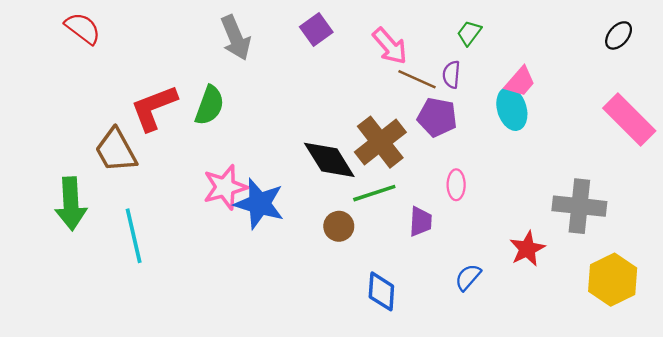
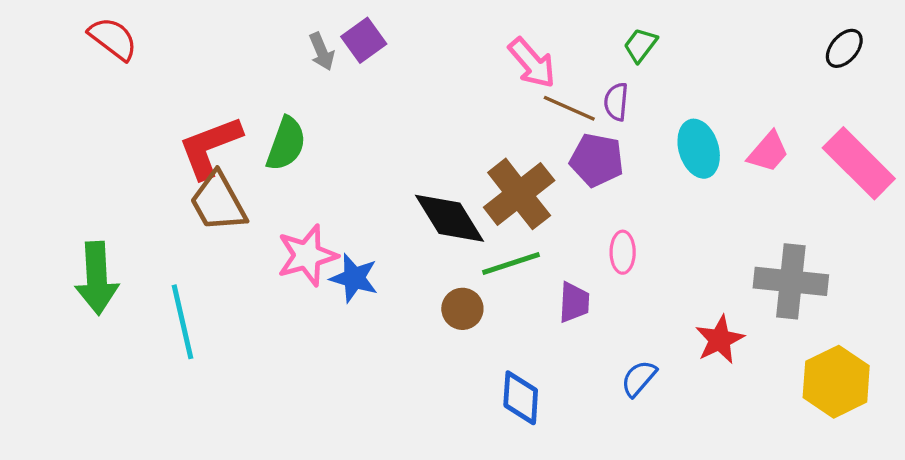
purple square: (316, 29) -> (364, 40), moved
gray arrow: (236, 38) -> (322, 52), size x0.6
pink trapezoid: (520, 82) -> (768, 152), moved
brown trapezoid: (116, 150) -> (218, 202), moved
blue star: (259, 204) -> (354, 278), size x0.7

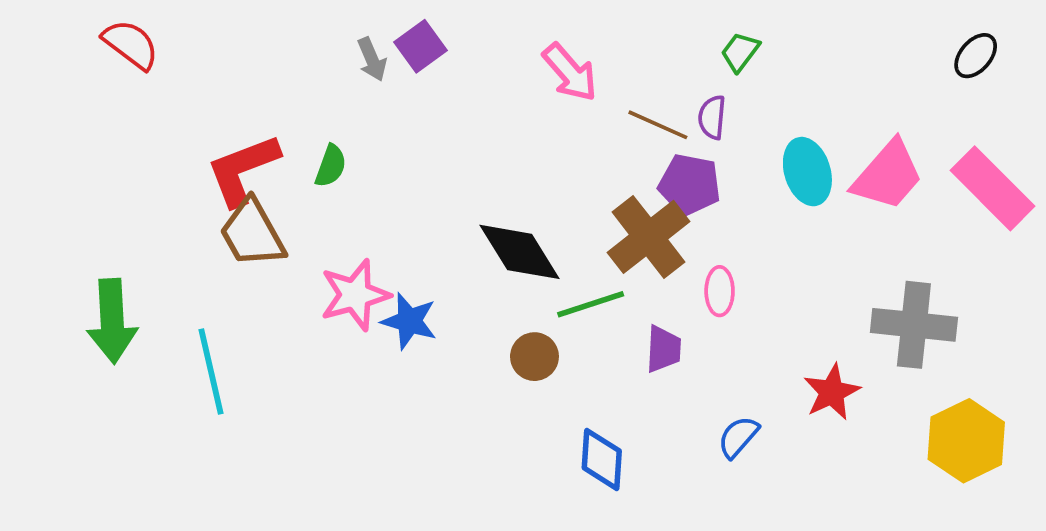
pink arrow: (532, 63) -> (570, 72), moved
green semicircle: (286, 144) -> (331, 166), size x0.7
pink trapezoid: (768, 152) -> (888, 175), size x1.5
brown cross: (519, 194) -> (649, 237), moved

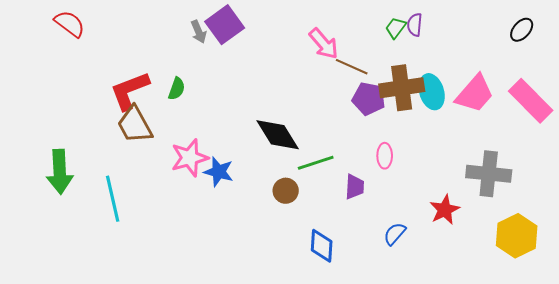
purple square: (420, 46) -> (225, 25), size x1.4
pink arrow: (570, 72) -> (324, 44), moved
purple semicircle: (712, 117) -> (415, 25), moved
brown cross: (649, 237) -> (402, 88), moved, turned 30

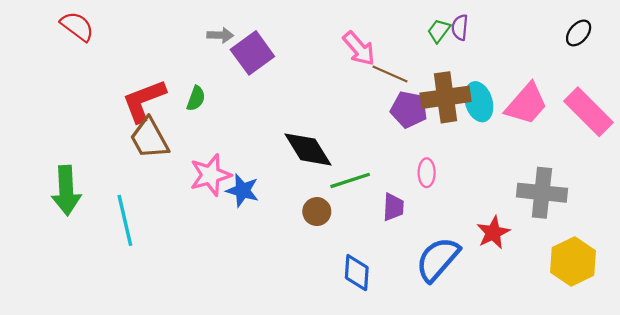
purple square: (225, 25) -> (252, 53), moved
gray arrow: (199, 32) -> (220, 35), turned -65
blue semicircle: (395, 234) -> (438, 259), size x1.8

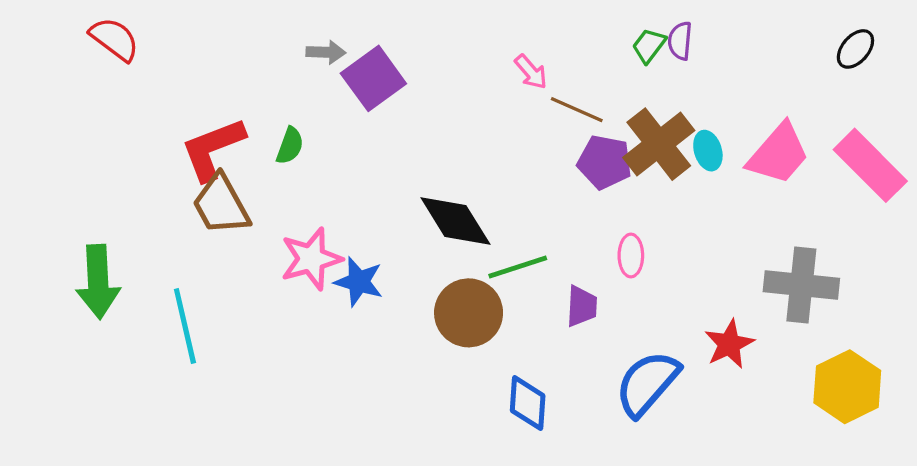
pink arrow: (359, 49) -> (531, 72), size x0.7
brown cross: (445, 97) -> (659, 144), turned -30
cyan ellipse: (479, 102) -> (708, 151), size x0.7
brown circle: (317, 212) -> (469, 313), size x1.6

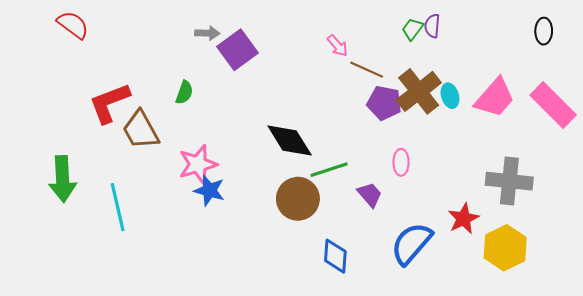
black ellipse: (855, 49) -> (544, 31), turned -40
red L-shape: (213, 149) -> (109, 103), moved
blue star: (359, 282) -> (209, 190), moved
purple trapezoid: (582, 306) -> (370, 195), turned -44
yellow hexagon: (847, 387) -> (505, 248), moved

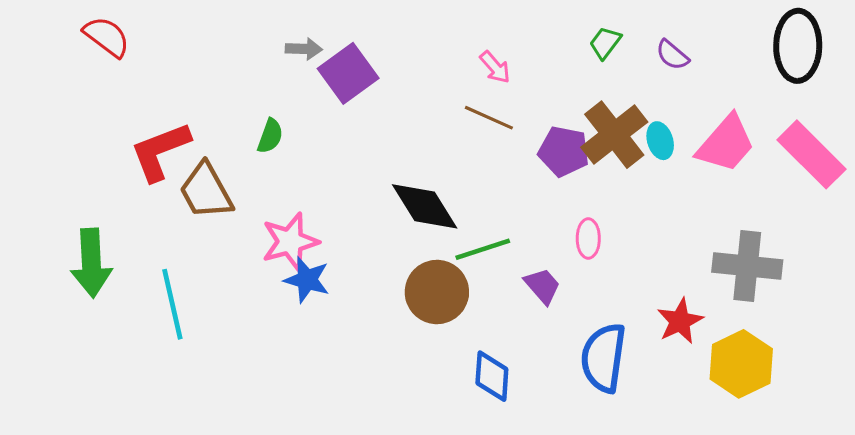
purple semicircle: (432, 26) -> (672, 55), moved, turned -55
black ellipse: (544, 31) -> (798, 46), size x1.8
brown line: (367, 70) -> (489, 118), moved
blue semicircle: (411, 244) -> (604, 358), turned -33

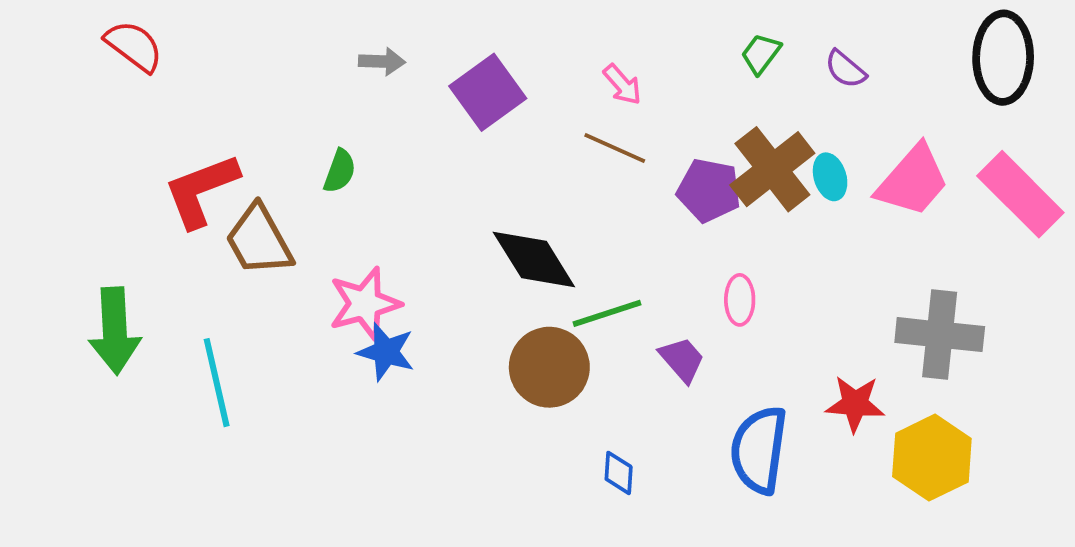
purple square: (348, 73) -> (488, 92), moved
red star: (680, 321) -> (855, 404), turned 30
blue diamond: (492, 376) -> (619, 473), size x0.7

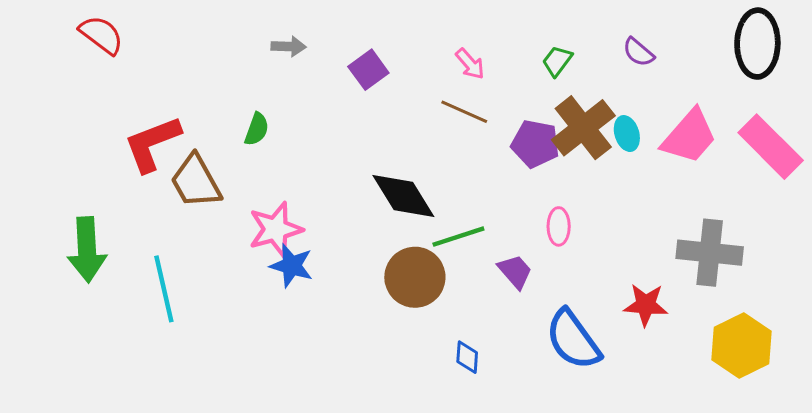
green trapezoid: (761, 54) -> (557, 61), moved
purple square: (488, 92) -> (368, 70), size x0.7
blue semicircle: (759, 450) -> (573, 340), turned -44
yellow hexagon: (932, 458) -> (741, 345), moved

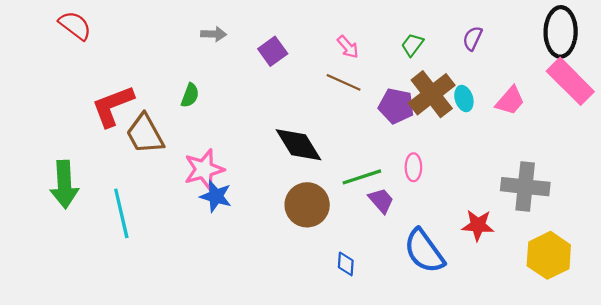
purple semicircle: (638, 52) -> (473, 38), turned 75
pink trapezoid: (689, 136) -> (510, 101), size x0.7
pink rectangle: (771, 147) -> (570, 81), moved
green line: (458, 237) -> (362, 177), moved

